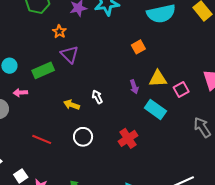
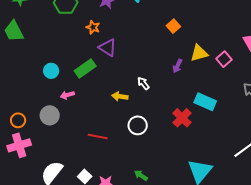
purple arrow: (134, 87) -> (177, 66), turned 56
cyan rectangle: (155, 109) -> (205, 102), moved

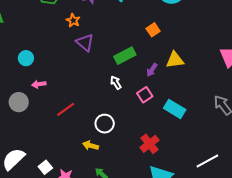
pink square: (224, 59) -> (145, 95), moved
green rectangle: (85, 69) -> (125, 56), moved
yellow arrow: (120, 96) -> (90, 145), moved
red cross: (182, 118) -> (149, 144), moved
red line: (98, 137) -> (66, 109), moved, turned -54

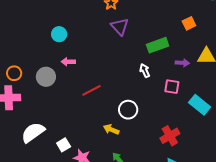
purple arrow: (152, 70) -> (182, 63), turned -128
pink square: (145, 95) -> (172, 87), turned 35

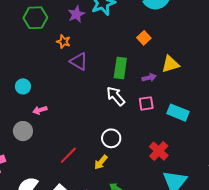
green rectangle: (158, 45) -> (120, 68), turned -45
white arrow: (145, 71) -> (116, 96), size x1.5
red line: (91, 90) -> (68, 155), moved
yellow arrow: (111, 129) -> (101, 162), turned -56

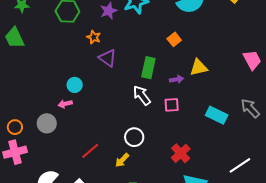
cyan circle: (23, 86) -> (75, 85), moved
cyan rectangle: (178, 113) -> (217, 115), moved

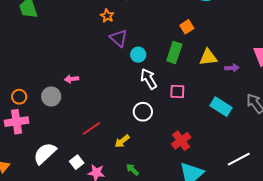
green rectangle: (148, 68) -> (174, 52), moved
purple arrow: (177, 79) -> (232, 68), moved
cyan circle: (75, 85) -> (138, 55), moved
white circle: (134, 137) -> (143, 112), moved

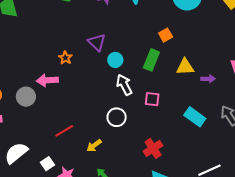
orange star: (107, 16) -> (65, 58), moved
pink arrow: (72, 79) -> (47, 80), size x1.5

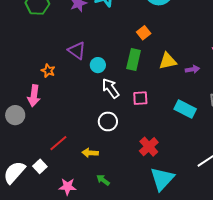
pink arrow: (47, 80) -> (34, 96), turned -70
yellow arrow: (94, 145) -> (90, 153), turned 49
white square: (47, 164) -> (40, 166), moved

